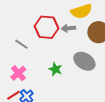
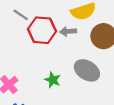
gray line: (21, 44) -> (21, 15), moved

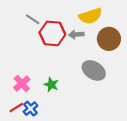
green star: (53, 80) -> (51, 85), moved

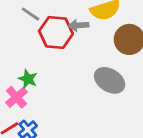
gray arrow: (76, 34) -> (79, 25), moved
green star: (51, 85) -> (28, 79), moved

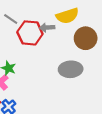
gray ellipse: (110, 80) -> (71, 69), turned -35

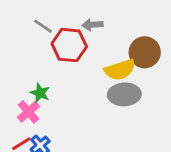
yellow semicircle: (67, 16) -> (120, 70), moved
gray arrow: (47, 28) -> (92, 25), moved

